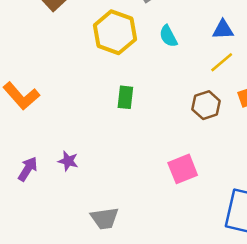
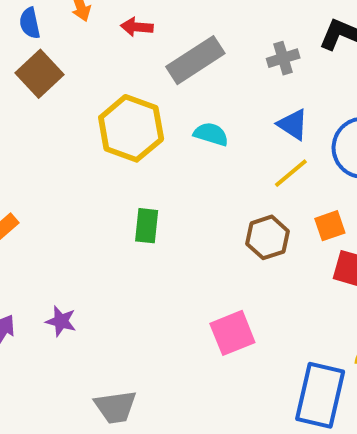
blue triangle: (223, 30) -> (293, 124), turned 35
cyan semicircle: (168, 36) -> (211, 134), turned 135

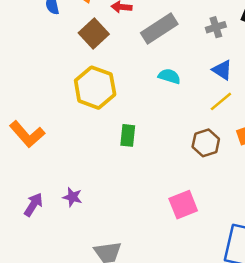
brown square: (39, 74) -> (94, 33), moved
yellow hexagon: (131, 128) -> (95, 88), moved

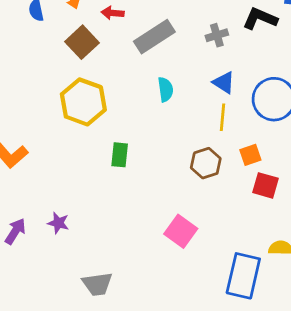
cyan semicircle: (169, 76) -> (165, 89), turned 65
yellow line: (221, 101) -> (222, 117), turned -45
pink square: (183, 205) -> (181, 231), turned -32

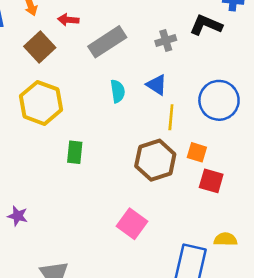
blue triangle: (224, 82) -> (157, 85), moved
orange square: (250, 155) -> (197, 152), turned 36
brown hexagon: (206, 163) -> (155, 160), size x1.4

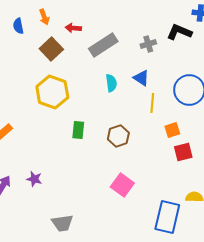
orange square: (197, 152) -> (172, 130), turned -35
brown hexagon: (155, 160) -> (118, 136), moved, size x0.7
red square: (211, 181) -> (183, 152), turned -30

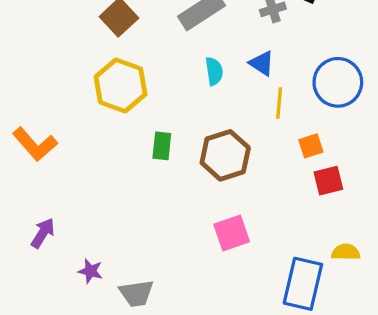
brown hexagon: (118, 136) -> (225, 155), size x1.4
purple star: (34, 179) -> (90, 271), moved
pink square: (122, 185) -> (232, 233), turned 35

